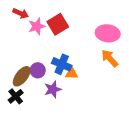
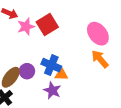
pink ellipse: (108, 33) -> (98, 34), turned 45
purple star: (53, 89) -> (52, 90), moved, turned -30

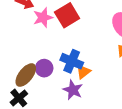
orange triangle: (61, 74) -> (83, 72), turned -40

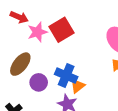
brown ellipse: (26, 75) -> (20, 64), moved

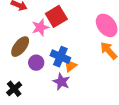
pink star: (37, 32) -> (40, 27), moved

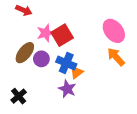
red square: (56, 16) -> (62, 35), moved
purple circle: (36, 63) -> (41, 59), moved

